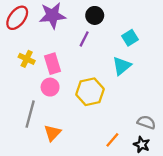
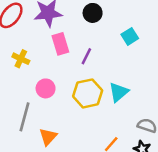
purple line: (84, 39) -> (86, 56), moved
pink rectangle: (52, 64) -> (60, 44), moved
cyan triangle: (122, 66) -> (119, 92), moved

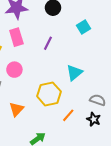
pink rectangle: (60, 44) -> (16, 37), moved
yellow hexagon: (88, 93) -> (49, 94), moved

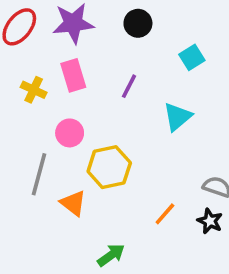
cyan triangle: (74, 73) -> (177, 117), moved
yellow hexagon: (49, 94) -> (109, 167), moved
orange triangle: (16, 109) -> (73, 203), turned -35

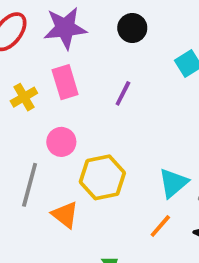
yellow cross: (34, 90) -> (24, 97), turned 35
cyan triangle: (177, 117) -> (173, 183), moved

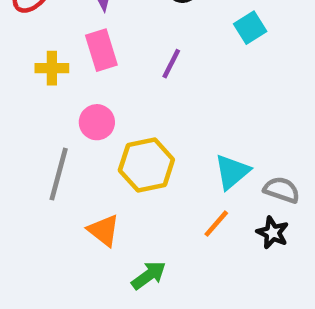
yellow cross: (24, 97) -> (52, 68), turned 30
orange triangle: (65, 215) -> (104, 230), moved

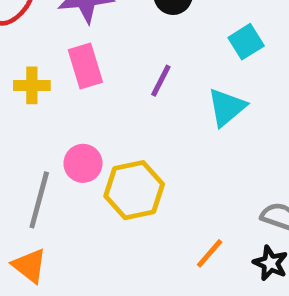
pink circle: (97, 122) -> (83, 163), moved
cyan triangle: (232, 172) -> (227, 107), moved
orange triangle: (104, 230) -> (29, 266), moved

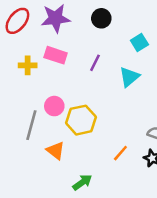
pink rectangle: (85, 66) -> (56, 55), turned -55
orange triangle: (29, 266) -> (56, 151), moved

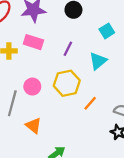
yellow hexagon: (81, 120) -> (67, 83), moved
orange line: (120, 153) -> (90, 103), moved

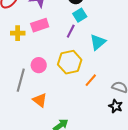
cyan square: (107, 31) -> (80, 15), moved
pink rectangle: (33, 42) -> (40, 25), turned -36

